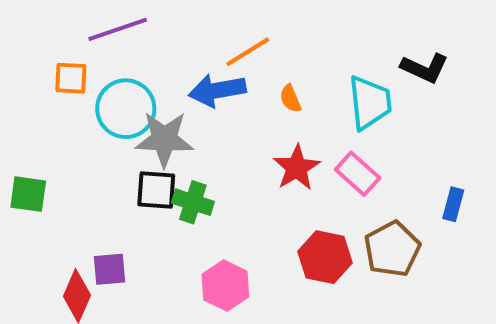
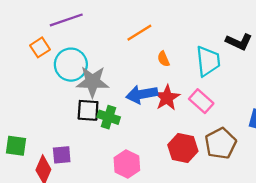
orange square: (71, 78) -> (40, 47), turned -36
blue arrow: (217, 90) -> (142, 94), moved
green square: (28, 194) -> (16, 146), moved

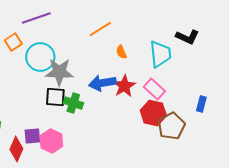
red hexagon: (183, 148) -> (153, 113), moved
pink hexagon: (127, 164) -> (51, 141), moved

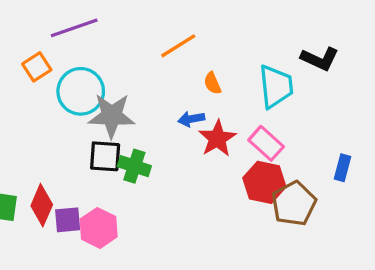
blue arrow: (102, 83) -> (191, 119), moved, size x0.6
red diamond: (16, 149) -> (42, 205), moved

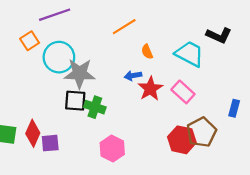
cyan trapezoid: (276, 86) -> (190, 54), turned -56
red hexagon: (264, 182) -> (182, 140), moved
pink hexagon: (99, 228) -> (112, 148), moved

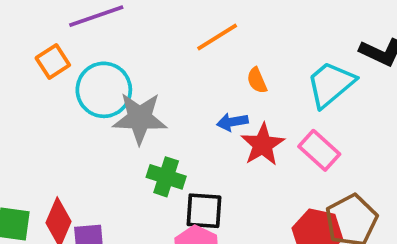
cyan trapezoid: (190, 54) -> (331, 84), turned -68
black square: (75, 101) -> (204, 211), moved

